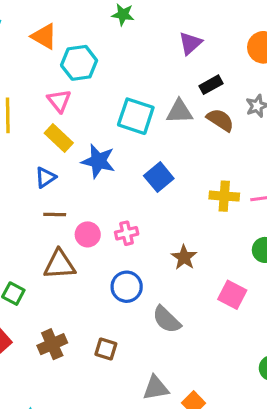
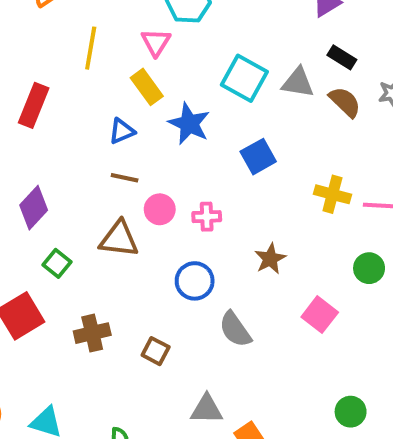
black rectangle: (211, 85) -> (342, 57), turned 50

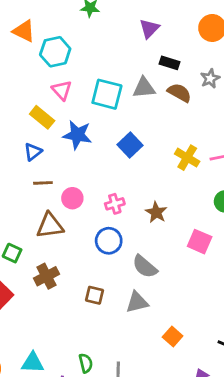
pink triangle: (156, 42) -> (62, 90), moved
yellow cross: (332, 194) -> (187, 158), turned 30
pink cross: (207, 217) -> (115, 204), moved
brown cross: (92, 333) -> (46, 276), moved
gray triangle: (207, 409) -> (137, 302), moved

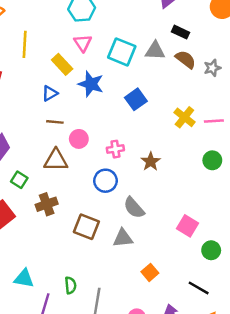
gray star: (210, 78) -> (212, 68), moved
pink square: (200, 242) -> (188, 226), moved
brown square: (94, 295) -> (86, 227), size x1.5

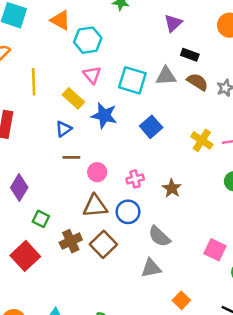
brown triangle: (56, 160) -> (95, 206), moved
brown square: (86, 227) -> (103, 244), moved, turned 30

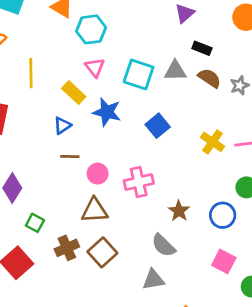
pink cross: (135, 179) -> (139, 182), size x1.5
brown star: (172, 188) -> (179, 211), moved
blue circle: (128, 212) -> (223, 215), moved

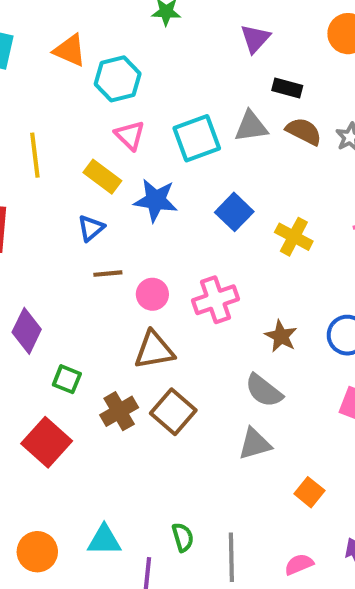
cyan square: (139, 74) -> (197, 138), turned -32
yellow cross: (213, 142) -> (294, 237), moved

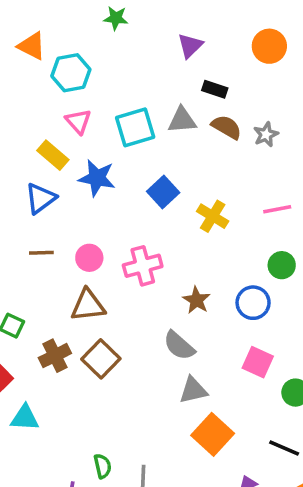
blue triangle: (91, 228) -> (41, 198), size x1.4
brown line: (108, 274) -> (41, 253), moved
gray triangle: (255, 444) -> (193, 390), moved
orange square: (309, 492) -> (213, 434), size x1.6
cyan triangle: (104, 540) -> (25, 418), moved

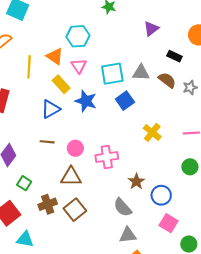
orange triangle: (32, 46) -> (55, 56), moved
black rectangle: (215, 89) -> (174, 56), moved
blue square: (163, 192) -> (125, 101), moved
blue circle: (253, 303) -> (161, 195), moved

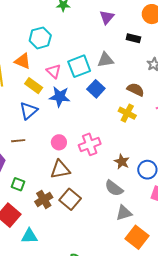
pink triangle: (79, 66) -> (54, 71), moved
brown semicircle: (167, 80) -> (136, 90), moved
brown line: (47, 142) -> (18, 141), moved

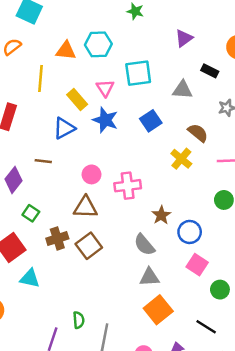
gray triangle: (105, 60) -> (183, 90), moved
orange triangle: (23, 61) -> (66, 51), moved, turned -30
cyan square: (79, 66) -> (138, 73), moved

